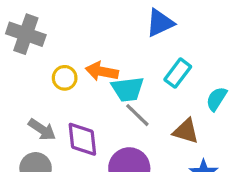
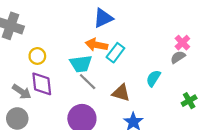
orange arrow: (102, 71) -> (96, 45), moved
cyan semicircle: (217, 99) -> (153, 78), moved
purple diamond: (82, 139) -> (42, 84), moved

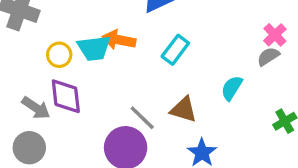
orange arrow: (96, 45) -> (119, 40), moved
cyan trapezoid: (81, 64) -> (94, 48), moved
gray line: (88, 82) -> (142, 118), moved

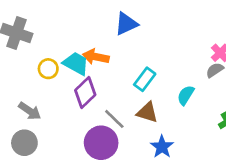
cyan trapezoid: (94, 48) -> (76, 63), turned -144
cyan rectangle: (175, 50) -> (145, 79), moved
purple diamond: (66, 96) -> (85, 93), moved, turned 52

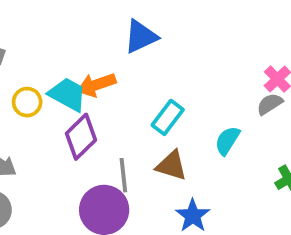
orange arrow: (96, 57) -> (96, 85), turned -30
gray line: (114, 119) -> (123, 175), turned 40

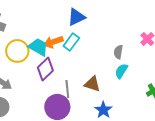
yellow circle: (27, 102) -> (17, 51), size x1.5
gray semicircle: (270, 104) -> (118, 52), moved, turned -48
cyan rectangle: (168, 117) -> (71, 42), moved

